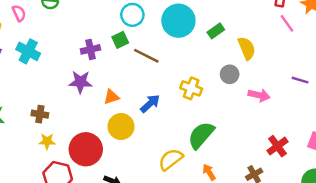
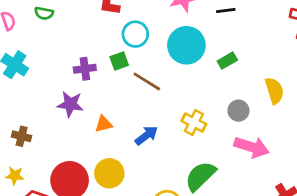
yellow semicircle: (247, 48) -> (274, 91), moved
pink arrow: (259, 95) -> (252, 147), moved, size x1.4
yellow circle: (121, 127) -> (109, 173), moved
yellow star: (47, 141) -> (15, 176), moved

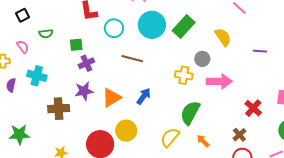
green square: (119, 61) -> (76, 45), moved, turned 32
green rectangle: (227, 61) -> (184, 27), size x1.6
yellow cross: (194, 122) -> (184, 75), moved
orange triangle: (104, 124) -> (111, 98), size x1.5
brown cross: (22, 136) -> (59, 109), moved, size x1.5

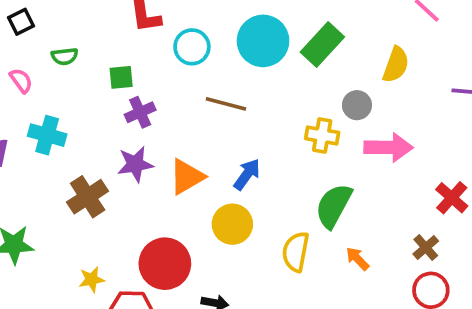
yellow semicircle: (223, 37) -> (396, 65), turned 54
brown cross: (59, 109) -> (88, 197), turned -30
yellow circle: (126, 131) -> (232, 224), moved
yellow semicircle: (170, 137) -> (296, 252), turned -30

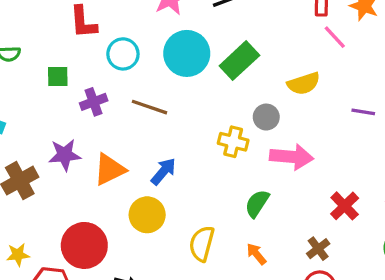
yellow semicircle: (396, 65) -> (304, 84), turned 48
purple cross: (140, 112) -> (94, 102), moved
green semicircle: (334, 206) -> (257, 204), moved, size x0.7

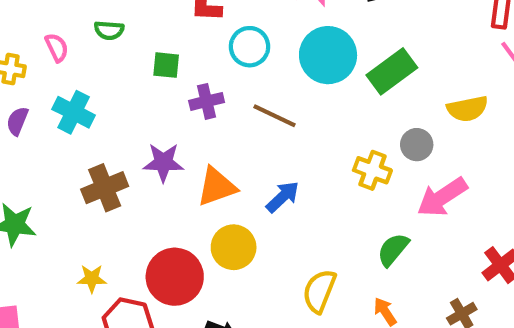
pink arrow: (292, 157) -> (442, 197), turned 135
yellow circle: (147, 215) -> (234, 247), moved

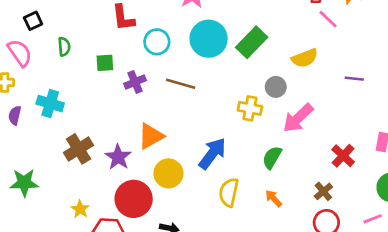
green semicircle: (109, 30) -> (64, 47), turned -90
pink semicircle: (57, 47) -> (20, 53), moved, size x1.5
purple star: (163, 162) -> (118, 157), moved, turned -30
blue arrow: (283, 197) -> (212, 153), moved, size x1.4
yellow star: (92, 279) -> (80, 209), turned -30

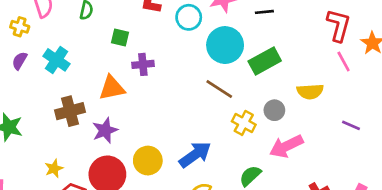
cyan circle: (157, 42) -> (189, 17), moved
brown line: (181, 84) -> (219, 89), moved
orange triangle: (151, 136) -> (112, 88), moved

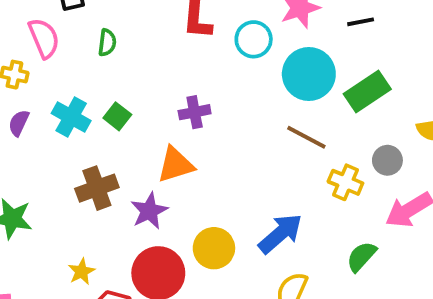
green square: (120, 38) -> (117, 116), moved, turned 30
orange triangle: (112, 88) -> (176, 165), moved

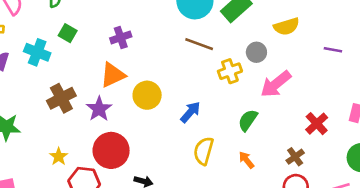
green square: (117, 116) -> (68, 33), moved
yellow cross: (345, 182) -> (230, 71), turned -35
blue arrow: (280, 234) -> (190, 112), size x0.7
yellow circle: (214, 248) -> (147, 95), moved

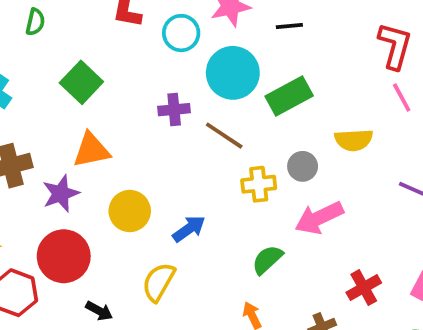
green square: (68, 33) -> (81, 82), moved, size x1.5
purple cross: (121, 37) -> (174, 110), moved
yellow circle: (147, 95) -> (130, 211), moved
yellow semicircle: (204, 151) -> (159, 282), moved

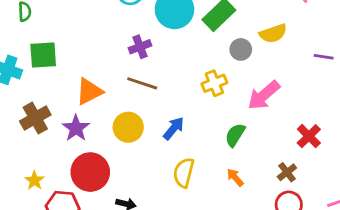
green square: (81, 82) -> (43, 55), moved, turned -32
brown line: (224, 136) -> (142, 83), moved
gray circle: (303, 166) -> (241, 49), moved
yellow semicircle: (159, 282) -> (184, 173), moved

